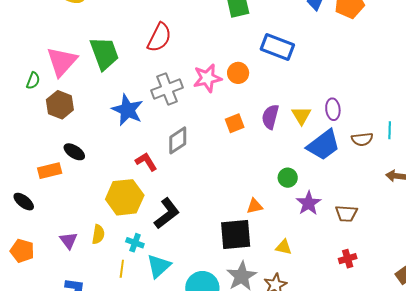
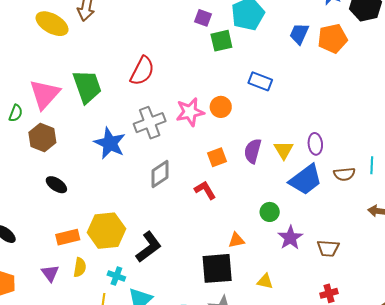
blue rectangle: (277, 47) -> (260, 81), size x0.7
red L-shape: (146, 162) -> (205, 190), moved
orange rectangle: (50, 171) -> (68, 237), moved

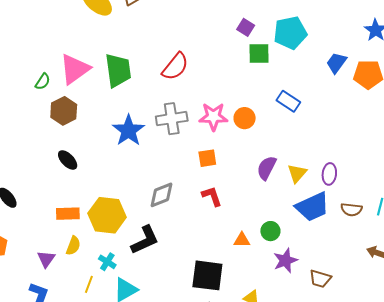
orange square: (217, 157) -> (207, 158), moved
gray diamond: (160, 174) -> (162, 195), moved
orange triangle: (236, 240) -> (242, 240), moved
purple triangle: (50, 273) -> (46, 259), moved

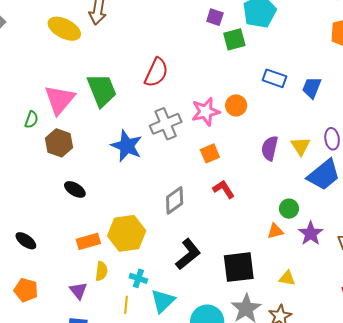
blue trapezoid: (336, 63) -> (312, 88), moved
black L-shape: (145, 240) -> (188, 254), moved
orange triangle: (242, 240) -> (275, 231), moved

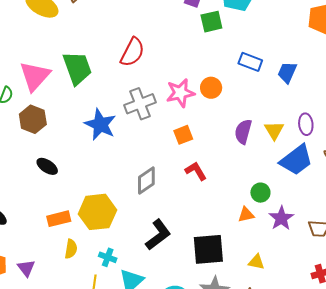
purple triangle: (78, 291) -> (26, 268), moved

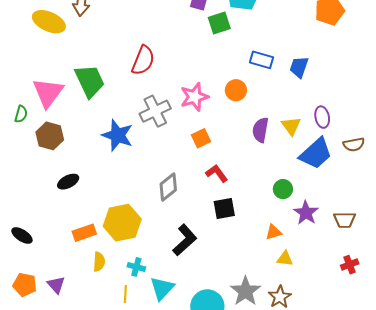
orange circle: (211, 88) -> (236, 90), moved
black ellipse: (47, 166) -> (68, 182), turned -55
orange triangle: (246, 215) -> (274, 232), moved
black square: (208, 249) -> (224, 209), moved, size x0.7

